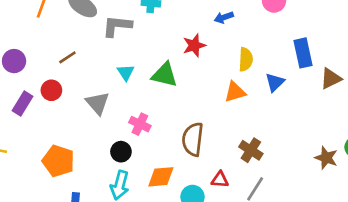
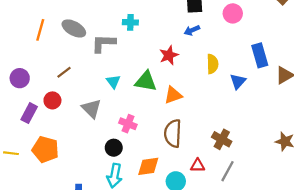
orange triangle: (235, 92) -> (173, 95), moved
orange pentagon: (58, 161) -> (45, 149), moved

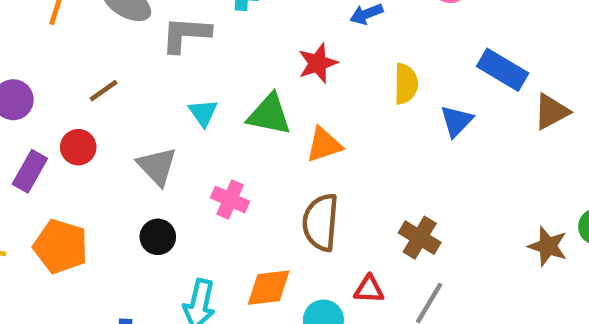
blue rectangle: (260, 55) -> (503, 70), turned -45
black circle: (114, 148) -> (158, 237), moved

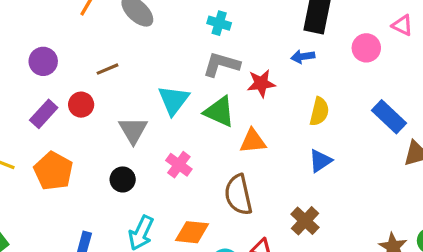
gray L-shape: (186, 34) -> (221, 64), moved
cyan triangle: (203, 113) -> (174, 100), size x1.5
blue triangle: (456, 121) -> (320, 161), moved
brown semicircle: (321, 222) -> (238, 195), turned -30

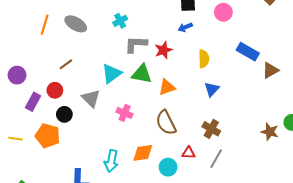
cyan cross: (219, 23) -> (120, 21), moved, turned -32
purple circle: (43, 61) -> (17, 75), moved
cyan triangle: (174, 100) -> (112, 74), turned 30
black circle: (123, 179) -> (64, 114), moved

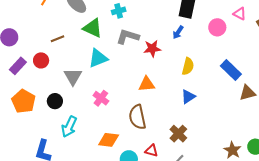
blue arrow: (185, 27) -> (178, 32), turned -48
green triangle: (142, 74) -> (93, 28), moved
black circle: (64, 114) -> (55, 101), moved
cyan arrow: (111, 161) -> (69, 127), moved

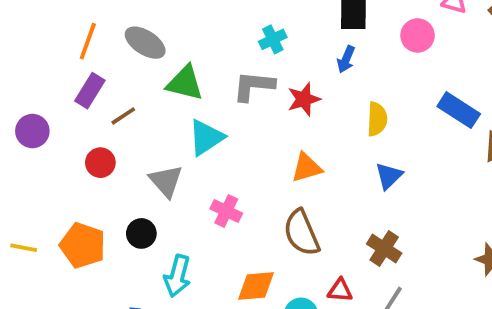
cyan cross: (119, 11) -> (273, 39), moved
purple rectangle: (18, 66) -> (90, 91), moved

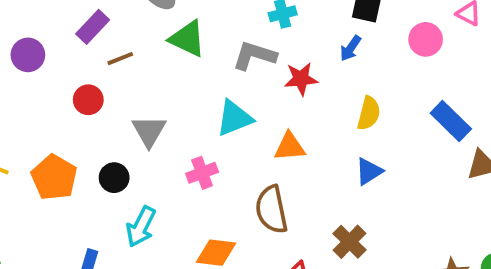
cyan triangle: (206, 137) -> (234, 118), moved
pink cross: (226, 211) -> (202, 173), turned 32

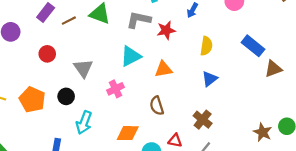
brown line: (120, 59) -> (69, 21), moved
brown semicircle: (272, 210) -> (157, 106), size x0.7

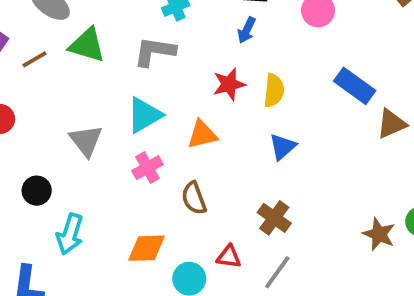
red star: (166, 30) -> (229, 84), moved
gray triangle: (83, 68) -> (86, 141), moved
pink cross: (115, 89) -> (147, 168), moved

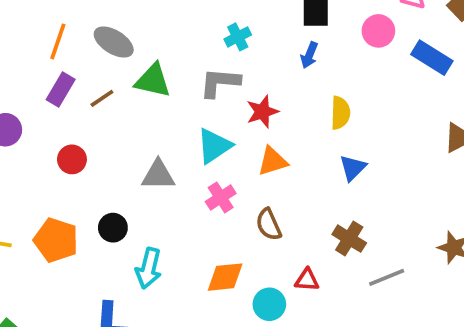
red star: (229, 84) -> (262, 112), moved
blue rectangle: (355, 86) -> (432, 58), moved
gray triangle: (86, 141) -> (158, 175), turned -48
gray line: (277, 272) -> (387, 277), moved, turned 36

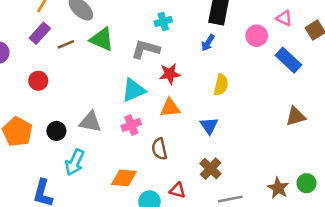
blue triangle: (353, 168) -> (209, 126), moved, turned -30
gray triangle: (158, 175) -> (90, 122), moved

